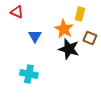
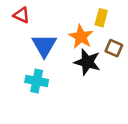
blue triangle: (35, 36) -> (44, 46), size x1.5
cyan cross: (29, 74) -> (37, 81), moved

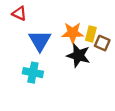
yellow rectangle: (101, 18) -> (91, 34), moved
orange star: (81, 37) -> (73, 33), turned -30

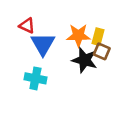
red triangle: (19, 13) -> (27, 26), moved
brown square: (102, 43) -> (102, 51), moved

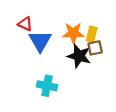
brown square: (102, 51) -> (95, 48), turned -35
cyan cross: (35, 78) -> (47, 86), moved

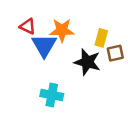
orange star: (73, 33) -> (62, 30), moved
brown square: (95, 48) -> (115, 53), moved

